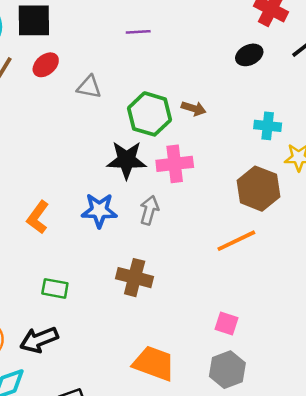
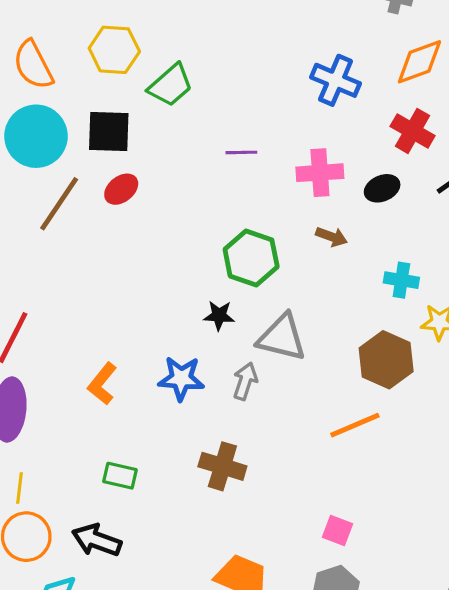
gray triangle: (89, 87) -> (282, 337), moved, size x1.6
brown arrow: (194, 108) -> (332, 237), moved
black star: (127, 160) -> (219, 316), size x0.6
pink cross: (175, 164) -> (320, 173), moved
black arrow: (39, 340) -> (97, 540), turned 39

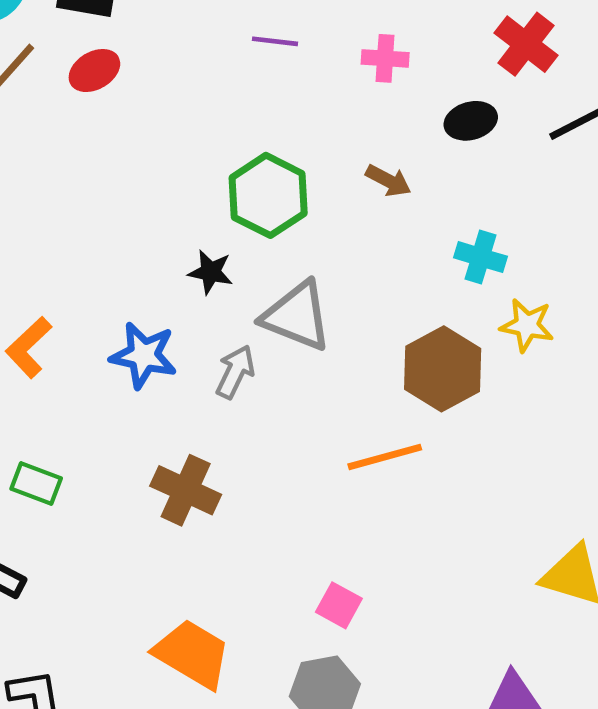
pink cross: (320, 173) -> (385, 58), moved, size x0.7

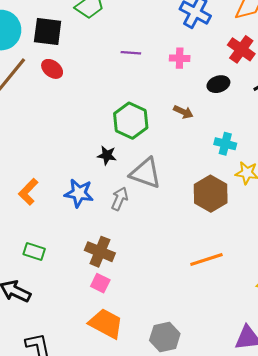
red ellipse: (94, 71) -> (52, 69), turned 70
orange line: (385, 457) -> (206, 260), moved
pink square: (339, 605) -> (100, 283), moved

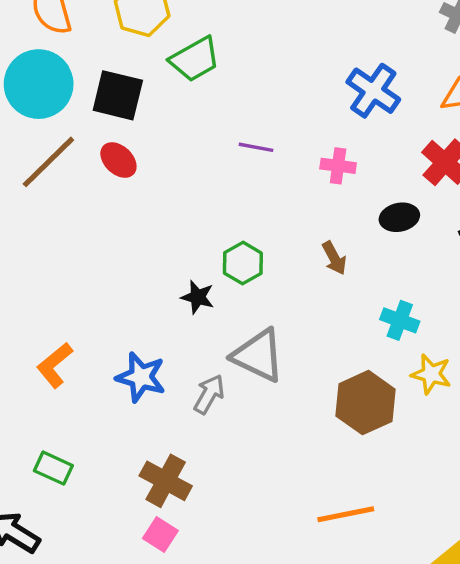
brown arrow: (183, 112) -> (334, 258), turned 30
green hexagon: (131, 121) -> (243, 263), size x0.7
black star: (107, 155) -> (198, 297), moved

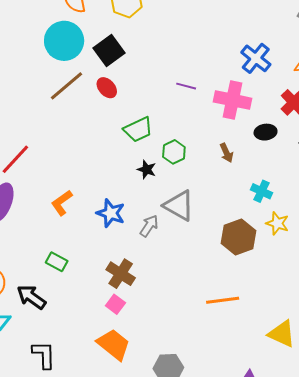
green trapezoid: (195, 59) -> (138, 130), moved
black square: (118, 95) -> (109, 51), turned 36
pink cross: (338, 166) -> (232, 100), size x1.8

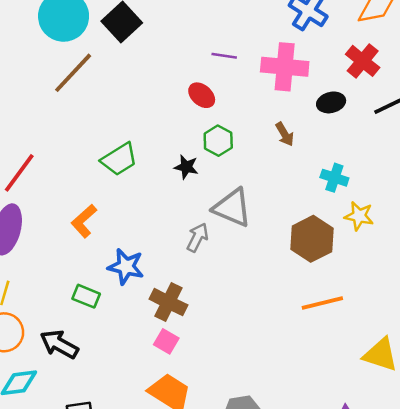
red ellipse: (107, 88) -> (202, 95), moved
green trapezoid: (138, 130) -> (119, 159), moved
blue star: (111, 213) -> (126, 267), moved
orange line: (223, 300) -> (322, 303), moved

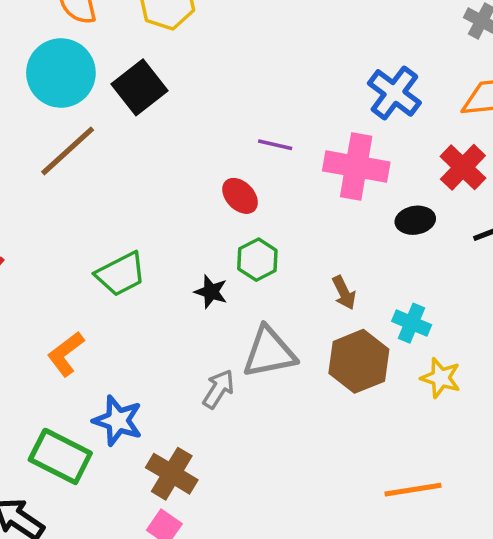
brown arrow: (285, 134) -> (344, 293), moved
gray triangle: (232, 208) -> (269, 352), turned -39
brown hexagon: (312, 239) -> (359, 361), moved
green rectangle: (86, 296) -> (60, 456), size x1.6
orange line: (322, 303) -> (413, 490), moved

